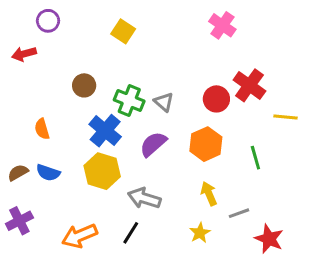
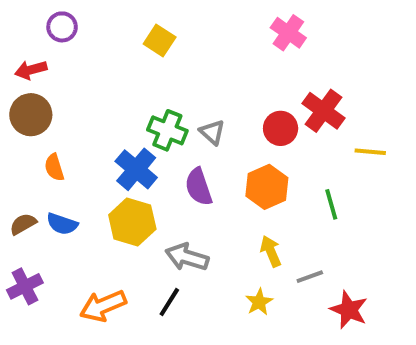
brown circle: (84, 85) -> (31, 115), moved, size x1.4
purple semicircle: (153, 144) -> (199, 187), turned -68

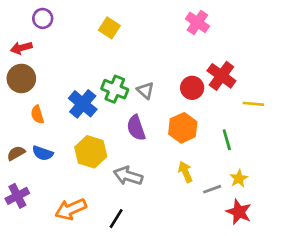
blue cross: (136, 169) -> (83, 104), moved
black line: (169, 302) -> (116, 219), moved
yellow star: (259, 302) -> (239, 179), moved

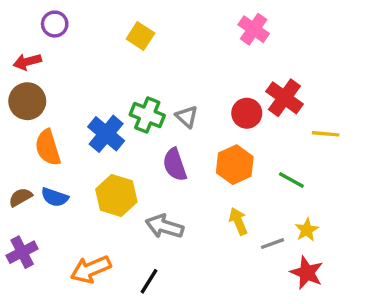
orange semicircle: (37, 114) -> (48, 147), size x1.5
green line: (227, 140) -> (291, 180), turned -45

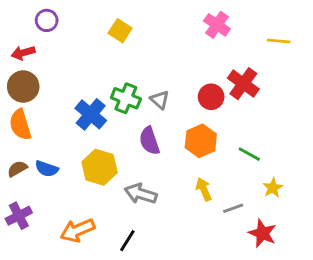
yellow line: (326, 134) -> (279, 41), moved
orange semicircle: (48, 147) -> (20, 125), moved
yellow star: (307, 230) -> (273, 188), moved

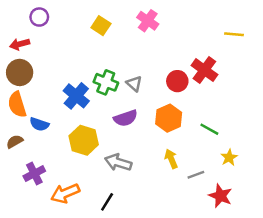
pink cross: (217, 25) -> (148, 21), moved
purple semicircle: (149, 141) -> (126, 118), turned -90
blue semicircle: (47, 169) -> (39, 124), moved
purple cross: (19, 216) -> (34, 174), moved

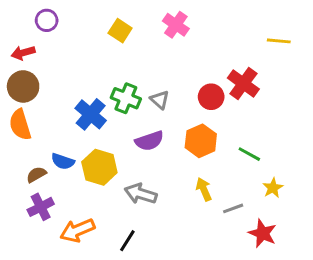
blue semicircle: (39, 124) -> (63, 161), moved
brown semicircle: (15, 142) -> (36, 175), moved

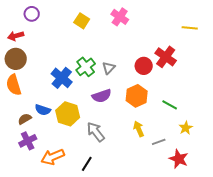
green cross: (126, 98) -> (86, 67), turned 30
gray triangle: (160, 100) -> (109, 68), turned 32
gray arrow: (141, 194) -> (96, 132), turned 35

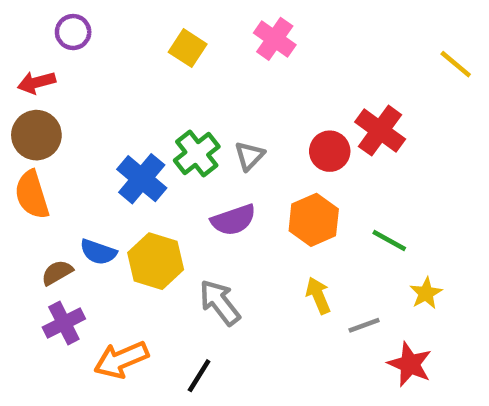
yellow line: (190, 28) -> (456, 64), moved, turned 35

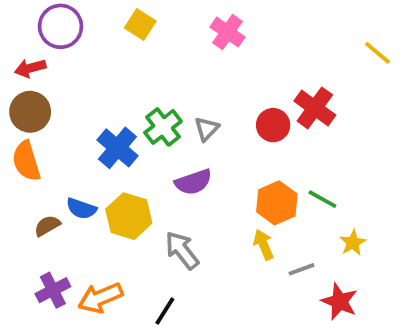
purple circle: (73, 32) -> (60, 26), size x1.5
yellow square: (188, 48) -> (140, 24), moved
orange hexagon: (314, 220) -> (277, 203), moved
purple cross: (64, 323) -> (53, 290), moved

